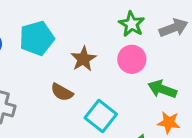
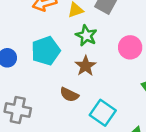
green star: (132, 24) -> (86, 36), moved
pink circle: (132, 59) -> (130, 47), moved

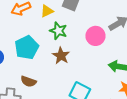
brown semicircle: (69, 95) -> (29, 81), moved

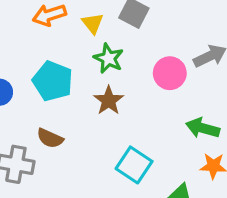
yellow triangle: (47, 11) -> (93, 23), turned -48
cyan pentagon: (27, 47) -> (53, 81), turned -30

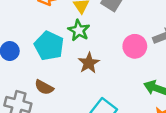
green star: (108, 58) -> (79, 30), moved

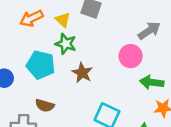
pink circle: (135, 46) -> (131, 56), moved

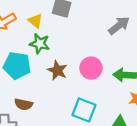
pink circle: (131, 56) -> (91, 68), moved

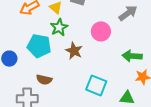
green star: (40, 44) -> (59, 27), turned 30
pink circle: (91, 68) -> (101, 31), moved

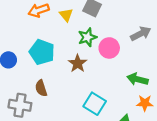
green star: (59, 27) -> (87, 37), moved
brown semicircle: (44, 80) -> (41, 88), turned 49

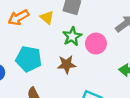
brown star: (77, 63) -> (67, 64), turned -30

